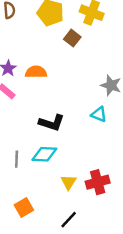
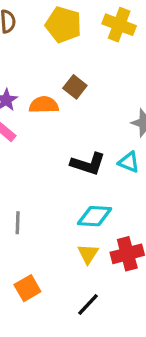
brown square: (72, 38) -> (75, 87), moved
black L-shape: (52, 123) -> (88, 164), moved
cyan diamond: (44, 154) -> (95, 216), moved

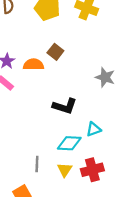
cyan triangle: (129, 162) -> (94, 129), moved, turned -42
gray line: (18, 223) -> (37, 164), moved

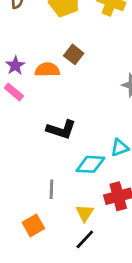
black L-shape: (65, 106) -> (61, 130), moved
yellow triangle: (65, 170) -> (85, 213), moved

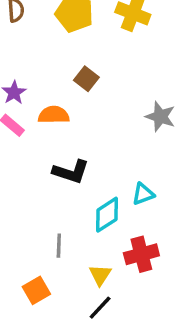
orange semicircle: (47, 70) -> (54, 115), moved
cyan diamond: (90, 164) -> (107, 215), turned -36

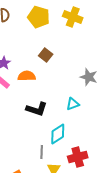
cyan triangle: (143, 194) -> (73, 104), moved
gray line: (59, 246) -> (42, 152), moved

